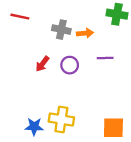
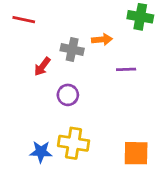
gray cross: (61, 30) -> (72, 49), moved
red arrow: (42, 64) -> (42, 67), moved
purple circle: (70, 65) -> (68, 95), moved

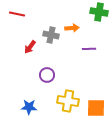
purple circle: (68, 95) -> (47, 75), moved
yellow cross: (74, 143) -> (68, 101), moved

